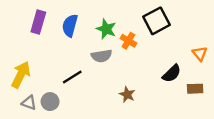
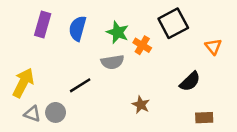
orange triangle: (200, 54) -> (213, 47), moved
brown rectangle: (195, 89) -> (204, 118), moved

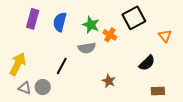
black line: (80, 85) -> (62, 66), turned -30

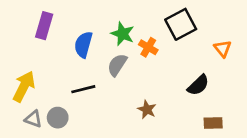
blue semicircle: (60, 22) -> (83, 45), moved
gray semicircle: (87, 48) -> (117, 65), turned 132
black line: (62, 66) -> (83, 89), turned 48

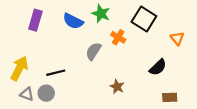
black square: (181, 24) -> (144, 19), turned -30
green star: (123, 34) -> (101, 14), moved
blue semicircle: (83, 45) -> (73, 21), moved, turned -78
black line: (83, 89) -> (56, 73), moved

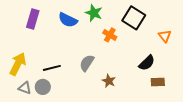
gray semicircle: (93, 51) -> (87, 63), moved
brown rectangle: (170, 97) -> (158, 82), moved

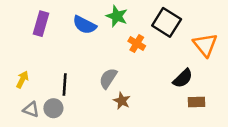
orange triangle: (165, 36) -> (205, 45), size x1.5
yellow arrow: (18, 64) -> (22, 80), size x0.6
black line: (52, 68) -> (65, 85), turned -72
brown star: (109, 81) -> (122, 101), moved

